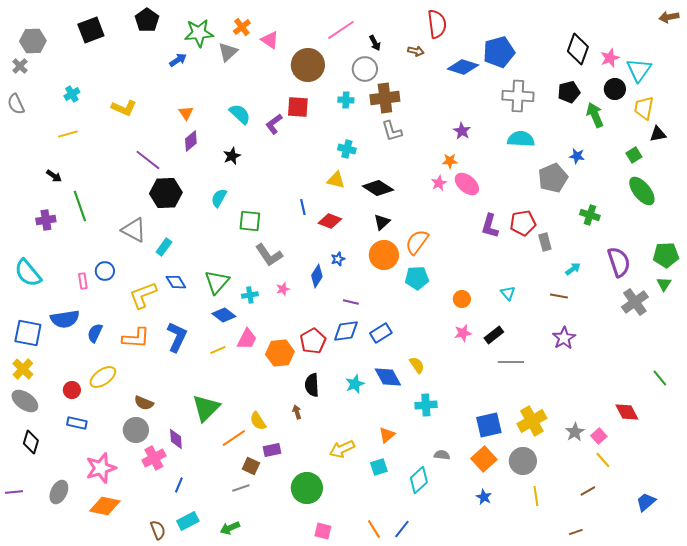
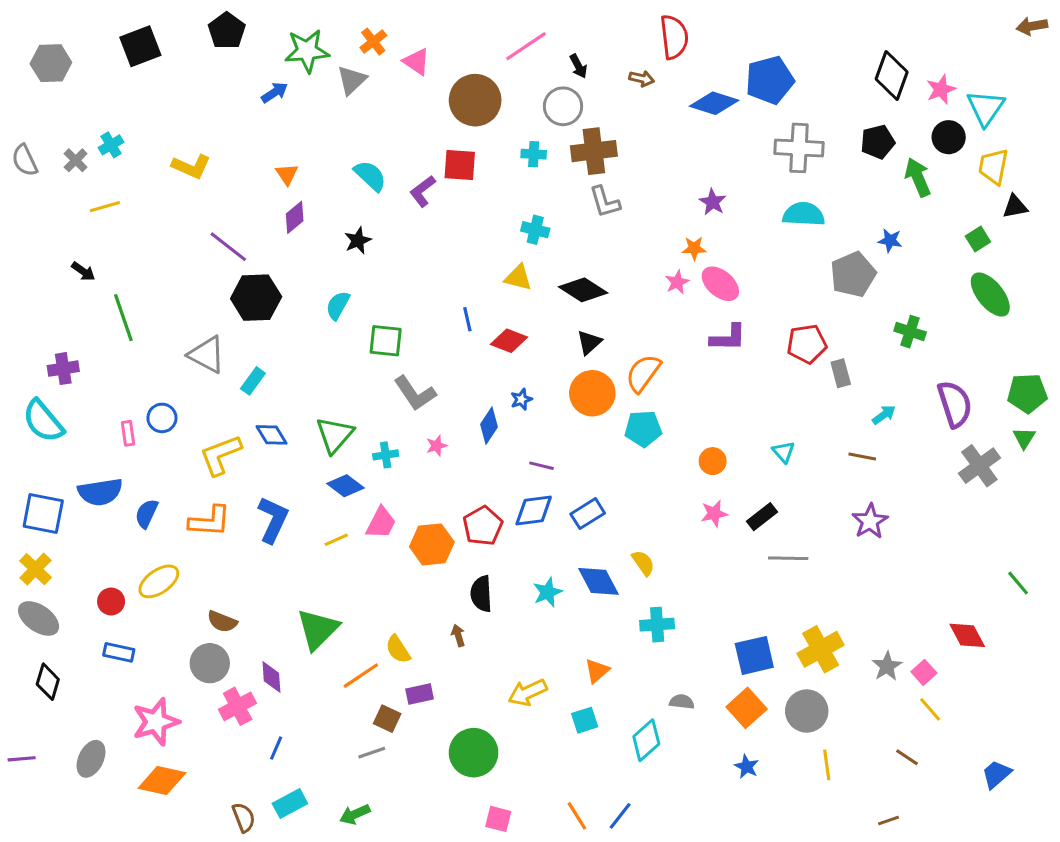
gray cross: (20, 66) -> (76, 160), moved
purple cross: (46, 220) -> (63, 369), moved
purple L-shape: (490, 226) -> (728, 338), moved, turned -105
brown line: (588, 491) -> (907, 757), turned 63

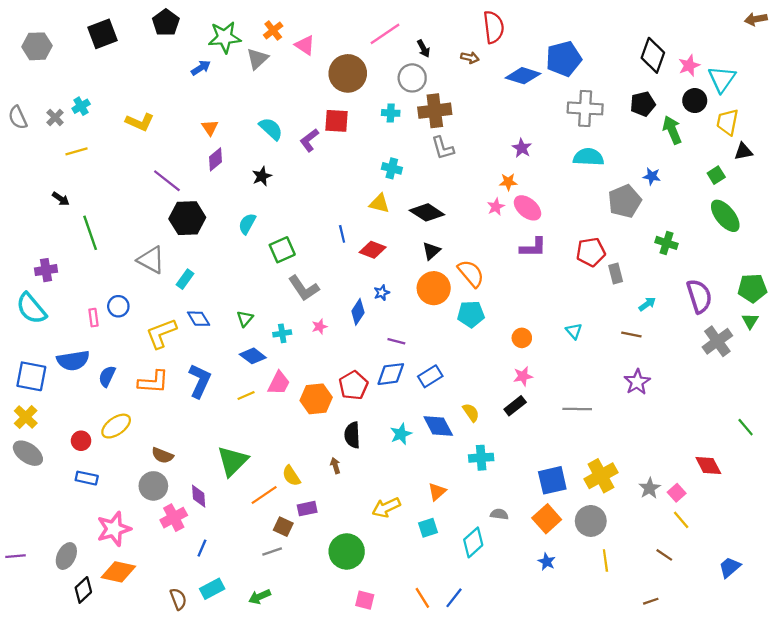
green square: (386, 341) -> (282, 250), turned -30
orange semicircle: (643, 373) -> (471, 273), turned 104
green triangle: (335, 435) -> (245, 319), size x0.6
black rectangle: (762, 517) -> (515, 406), moved
black diamond: (48, 682) -> (83, 590), moved, turned 30

